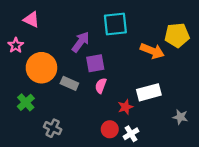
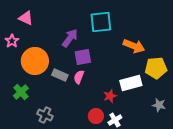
yellow pentagon: (177, 35) -> (156, 68), moved
pink semicircle: (101, 86) -> (79, 77), moved

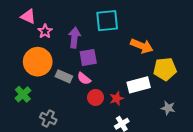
purple arrow: (70, 38) -> (74, 38), turned -30
pink star: (12, 41) -> (45, 31), moved
pink semicircle: (79, 77) -> (84, 79), turned -72
red circle: (96, 116) -> (96, 97), moved

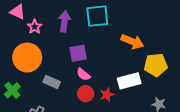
purple arrow: (74, 38) -> (64, 21), moved
gray rectangle: (64, 76) -> (52, 82), moved
pink semicircle: (84, 79) -> (83, 74), moved

